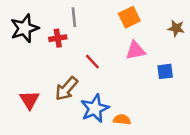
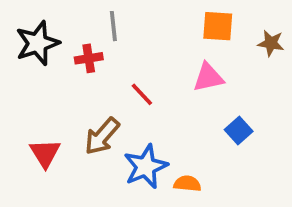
orange square: (129, 17) -> (218, 26), moved, turned 30
blue square: (165, 71) -> (239, 130), moved, turned -35

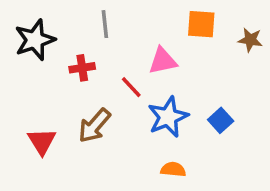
red cross: (89, 58) -> (82, 68), moved
pink triangle: (208, 77) -> (163, 61), moved
blue star: (146, 167) -> (168, 117), moved

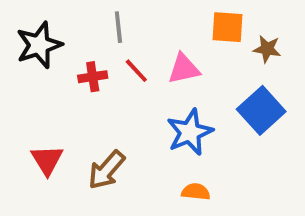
brown star: (250, 40) -> (267, 49), moved
red line: (131, 87) -> (136, 71), moved
blue square: (221, 120) -> (261, 110), moved, size x1.6
brown arrow: (94, 126) -> (107, 170), moved

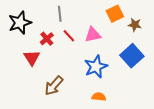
orange square: (227, 27) -> (115, 14), turned -30
red cross: (93, 77) -> (47, 39), turned -32
red triangle: (47, 160) -> (32, 58), moved

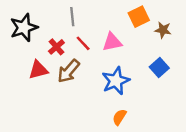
blue square: (132, 56) -> (159, 67), size x0.7
red triangle: (32, 58) -> (38, 70), turned 48
brown arrow: (54, 86) -> (69, 71), moved
orange semicircle: (99, 97) -> (119, 117), turned -64

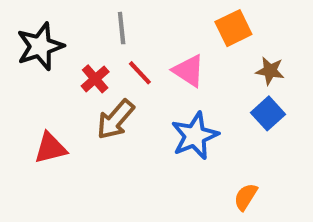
brown star: (163, 30) -> (270, 71), moved
pink triangle: (112, 42) -> (189, 71), turned 45
red triangle: (38, 70) -> (50, 148), moved
orange semicircle: (119, 117) -> (246, 197), moved

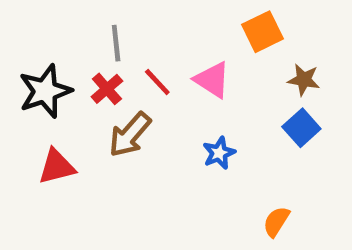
gray line: (122, 28) -> (116, 43), moved
black star: (40, 46) -> (45, 91), moved
blue star: (195, 136) -> (219, 153), size x0.6

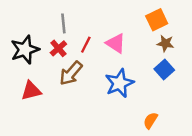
orange square: (263, 32) -> (157, 20), moved
red line: (157, 82) -> (86, 45), turned 70
blue star: (219, 153) -> (119, 83), size x1.6

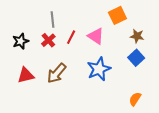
orange square: (157, 20) -> (117, 15), moved
black star: (25, 50) -> (21, 41), size x0.7
brown arrow: (71, 73) -> (57, 73), moved
orange semicircle: (151, 121) -> (135, 99), moved

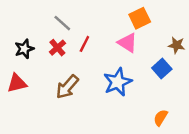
gray line: (53, 20) -> (62, 23), turned -42
pink triangle: (96, 36) -> (127, 43), moved
brown star: (137, 36) -> (177, 45), moved
red triangle: (26, 75) -> (17, 83), moved

